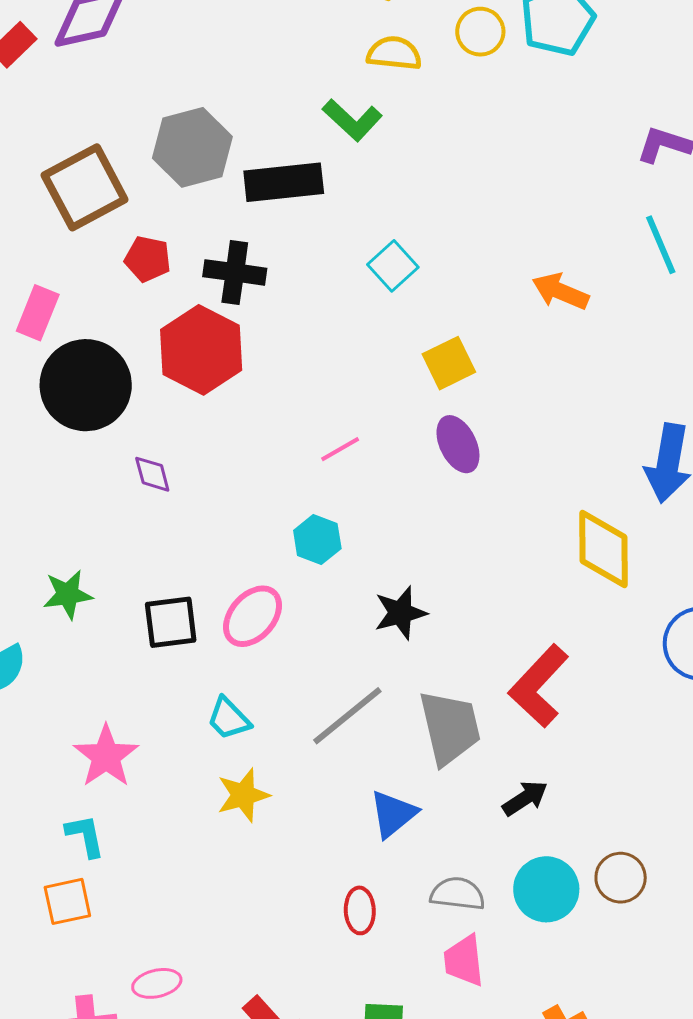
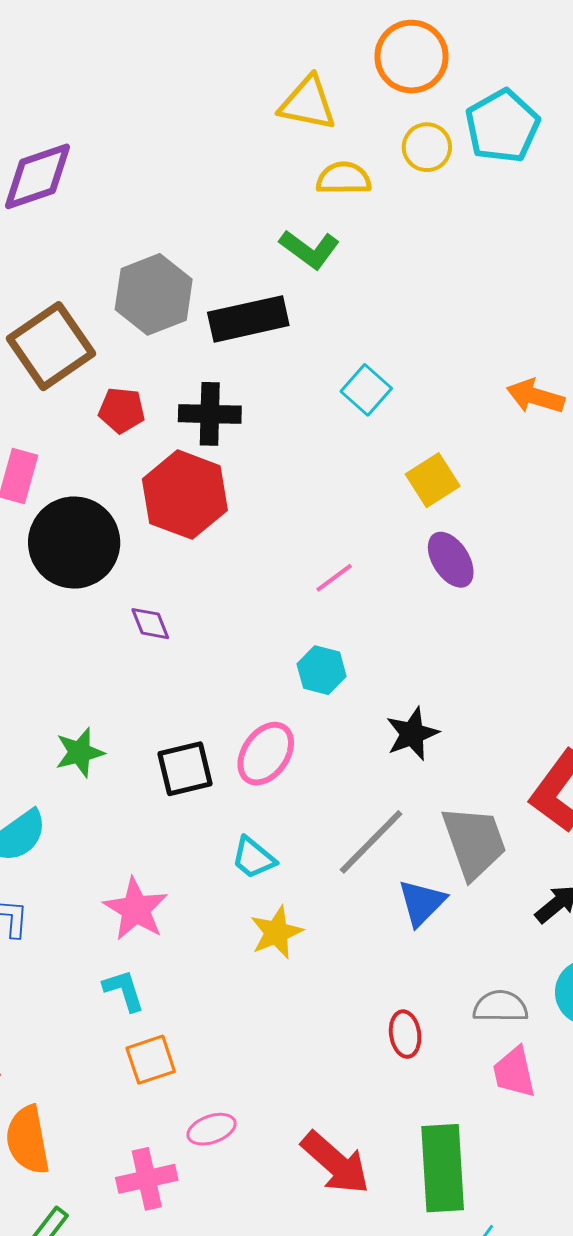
blue triangle: (393, 814) -> (422, 903), moved
orange square: (67, 901) -> (151, 1060), moved

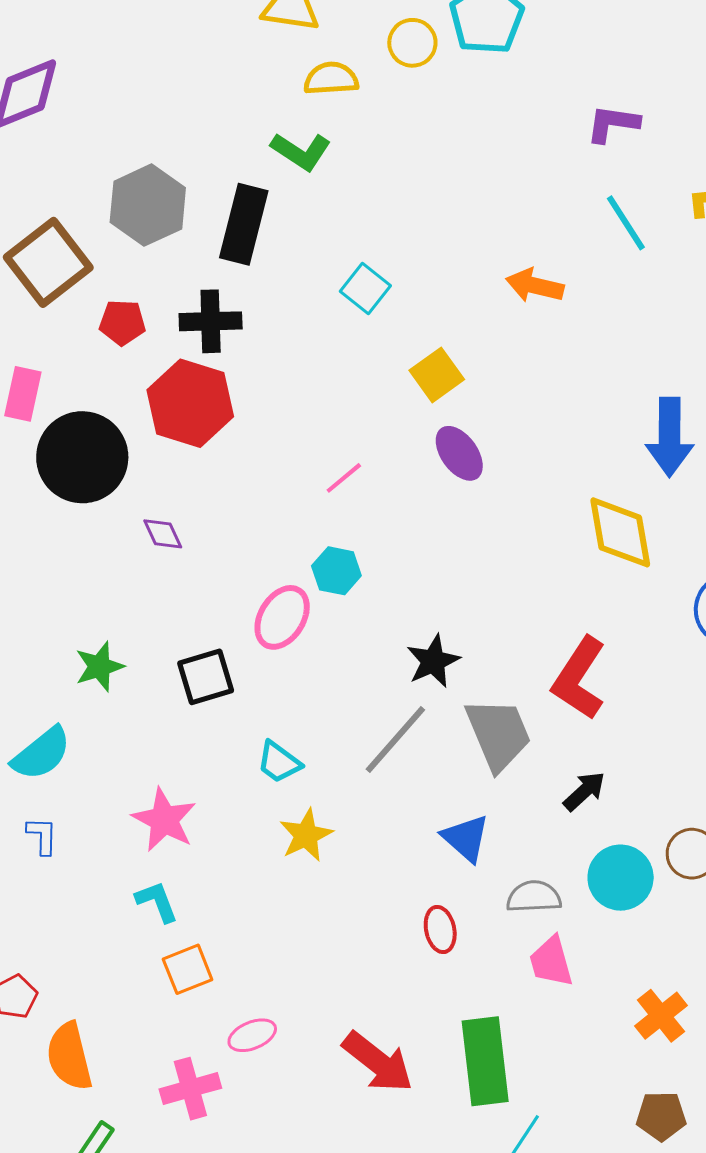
black rectangle: (248, 319) -> (244, 224), turned -60
black star: (412, 734) -> (433, 661), moved
pink ellipse: (266, 754) -> (282, 617), moved
blue triangle: (422, 903) -> (466, 838), moved, turned -30

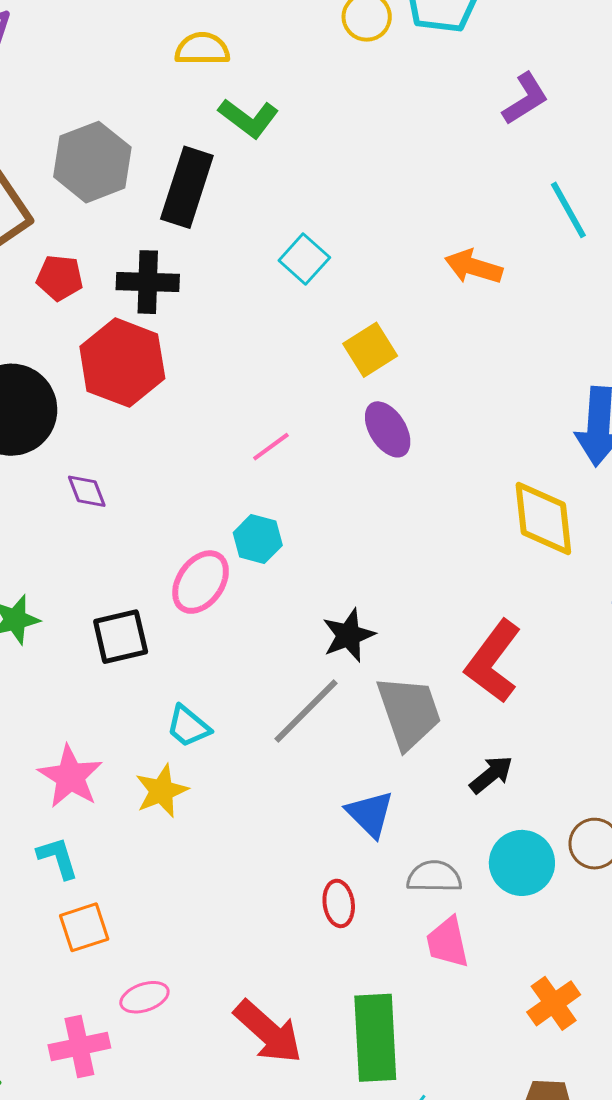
yellow semicircle: (331, 79) -> (202, 49), moved
purple L-shape: (613, 124) -> (525, 99), moved, turned 136
yellow star: (306, 835) -> (162, 791), moved

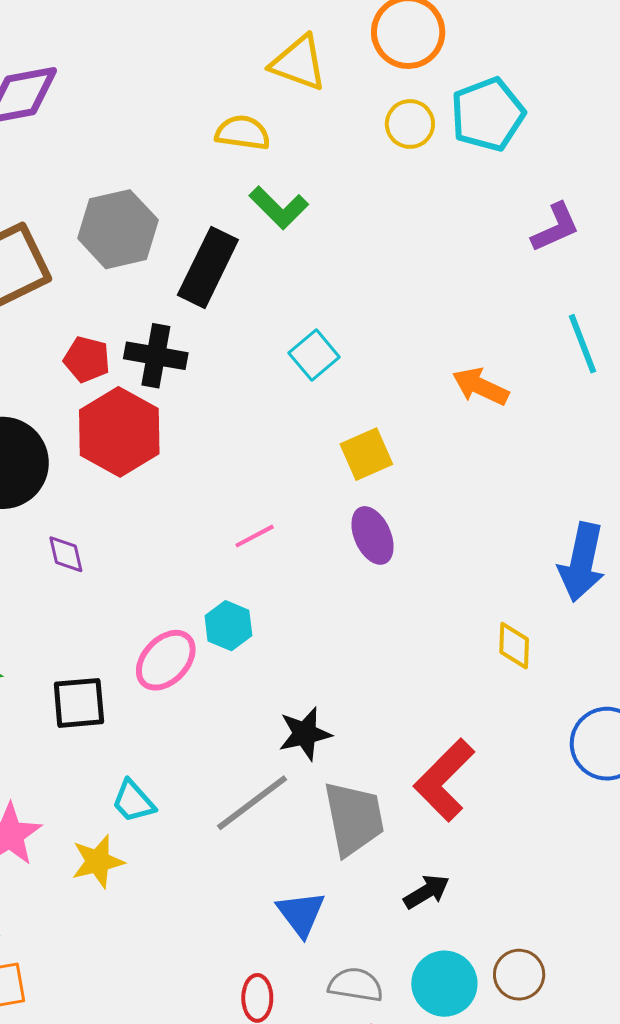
red pentagon: (60, 278) -> (87, 359), moved
yellow diamond: (543, 518) -> (514, 646), size x0.6

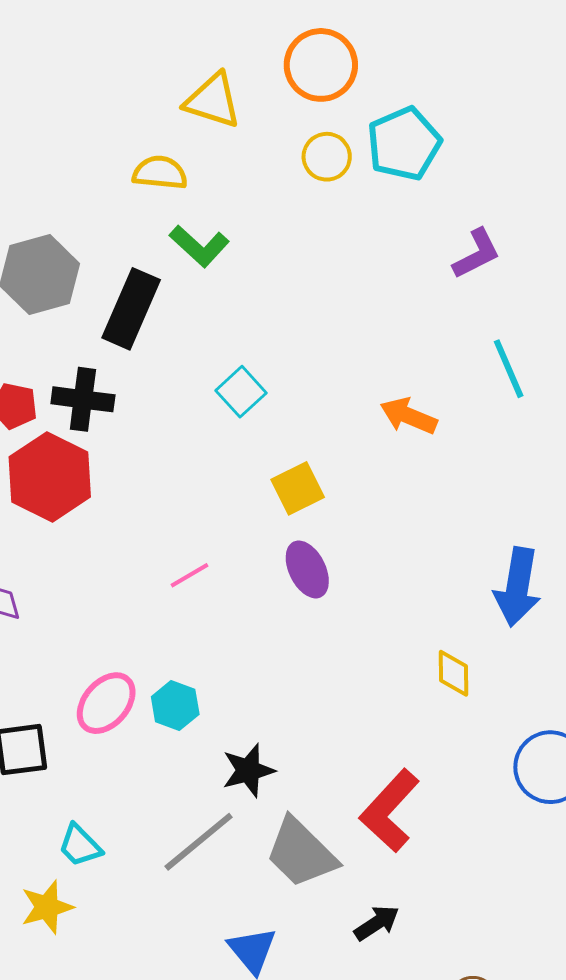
cyan hexagon: (228, 626) -> (175, 706), moved
gray trapezoid: (354, 818) -> (301, 853), turned 148

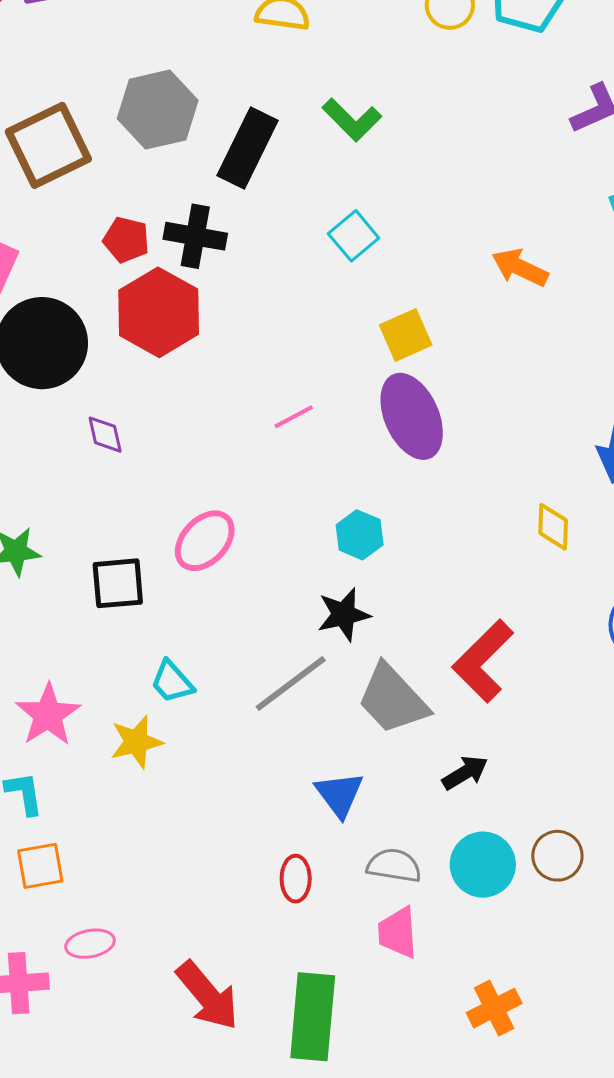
green L-shape: (199, 246) -> (352, 120), moved
purple ellipse: (307, 569) -> (412, 416), size x1.5
cyan hexagon: (175, 706) -> (360, 535), moved

